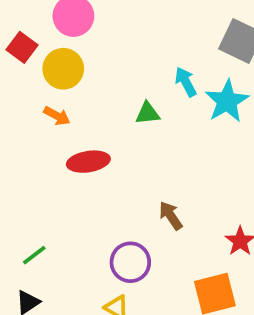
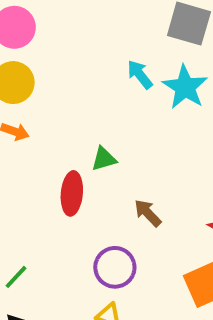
green triangle: (148, 113) -> (104, 159), moved
red ellipse: (88, 162) -> (72, 193), moved, turned -66

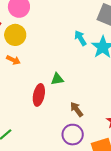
purple circle: (115, 267) -> (73, 135), moved

